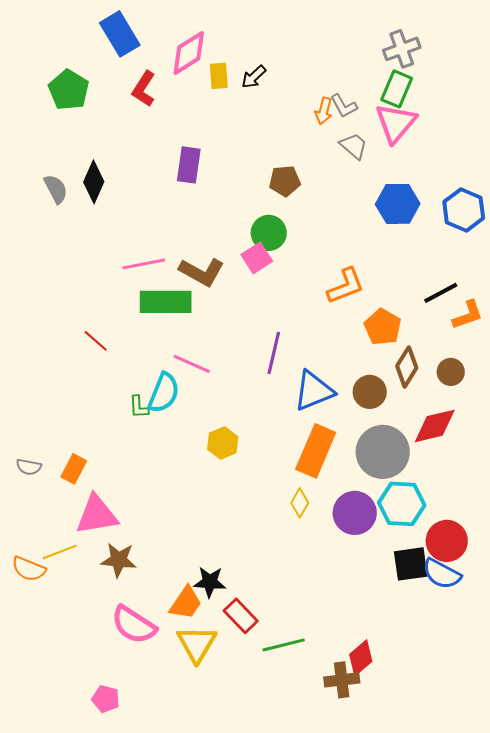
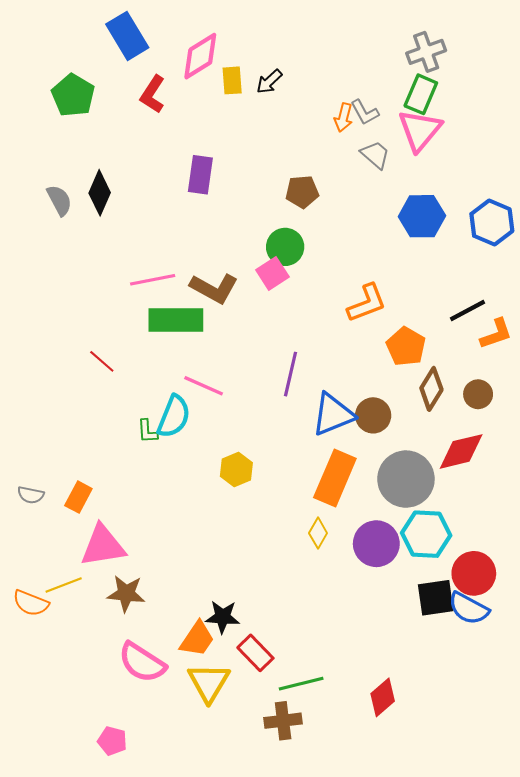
brown circle: (370, 392) -> (373, 415), moved
brown cross: (342, 680) -> (283, 721), moved

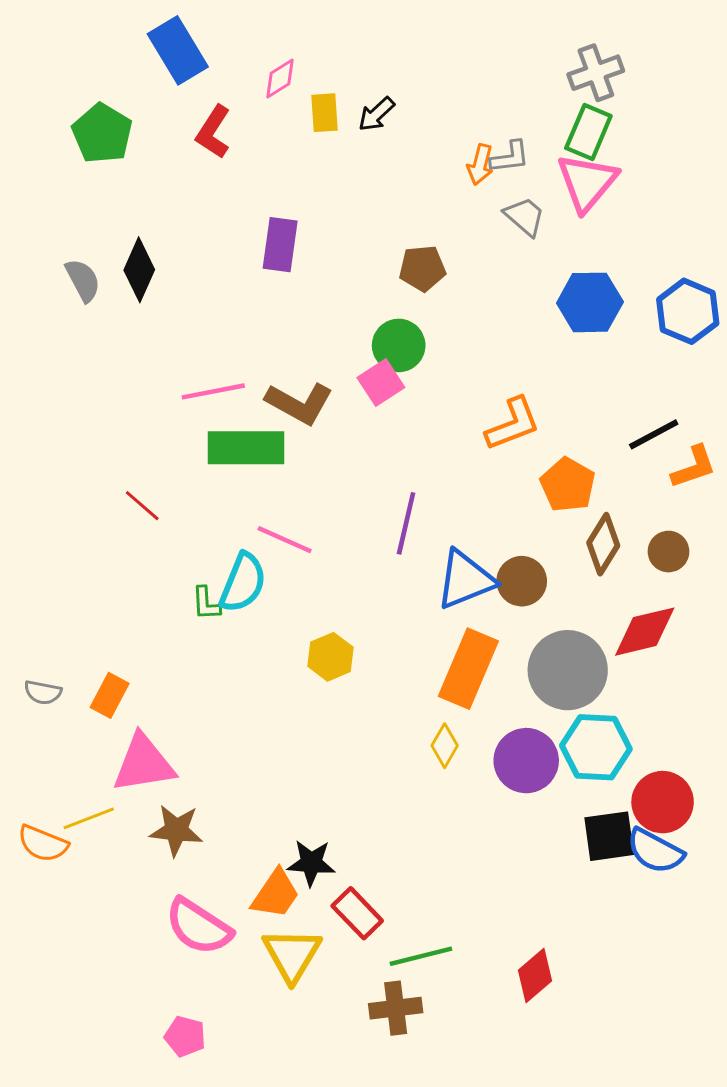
pink diamond: (200, 56) -> (280, 79), size x0.6
gray L-shape: (365, 112) -> (510, 157), turned -68
pink pentagon: (112, 741) -> (185, 1036), moved

